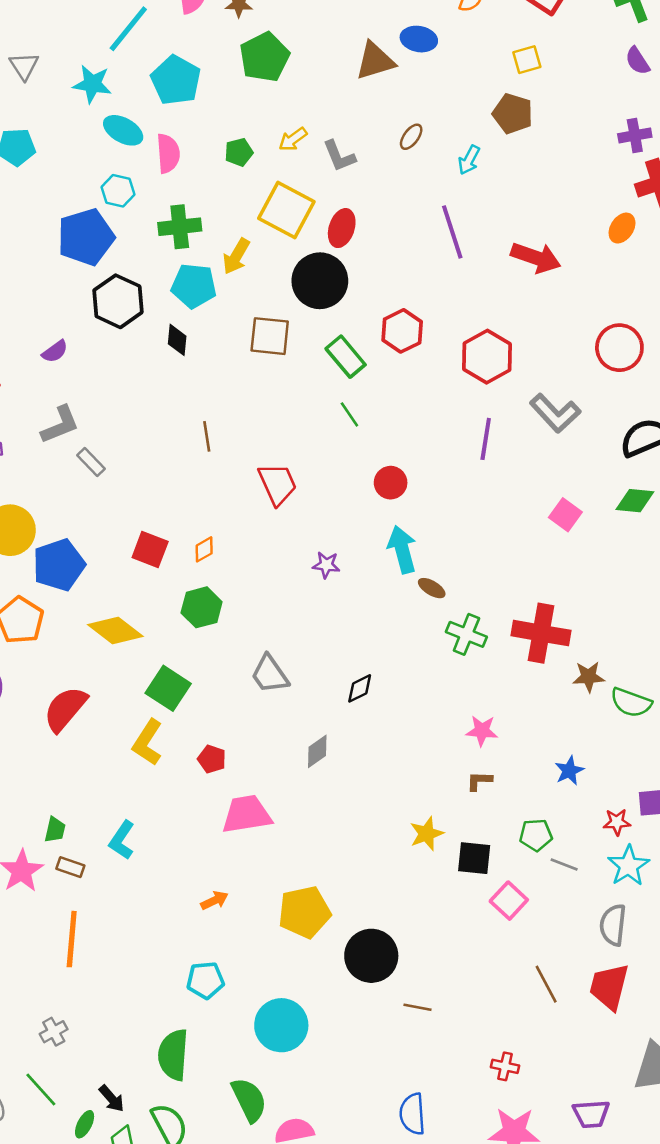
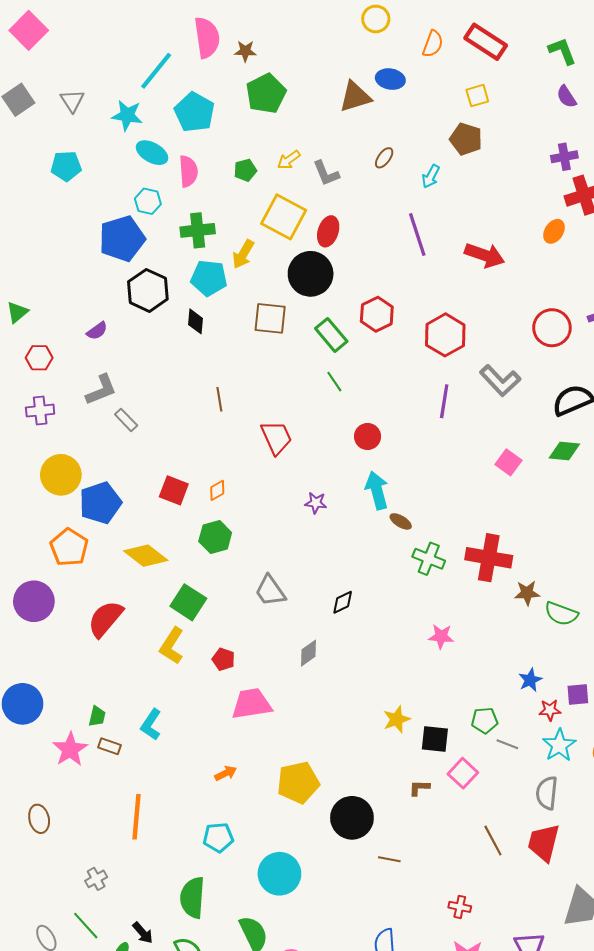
blue star: (569, 771) -> (530, 680), moved
brown L-shape: (479, 781) -> (419, 788), moved
orange line: (72, 939) -> (136, 817), moved

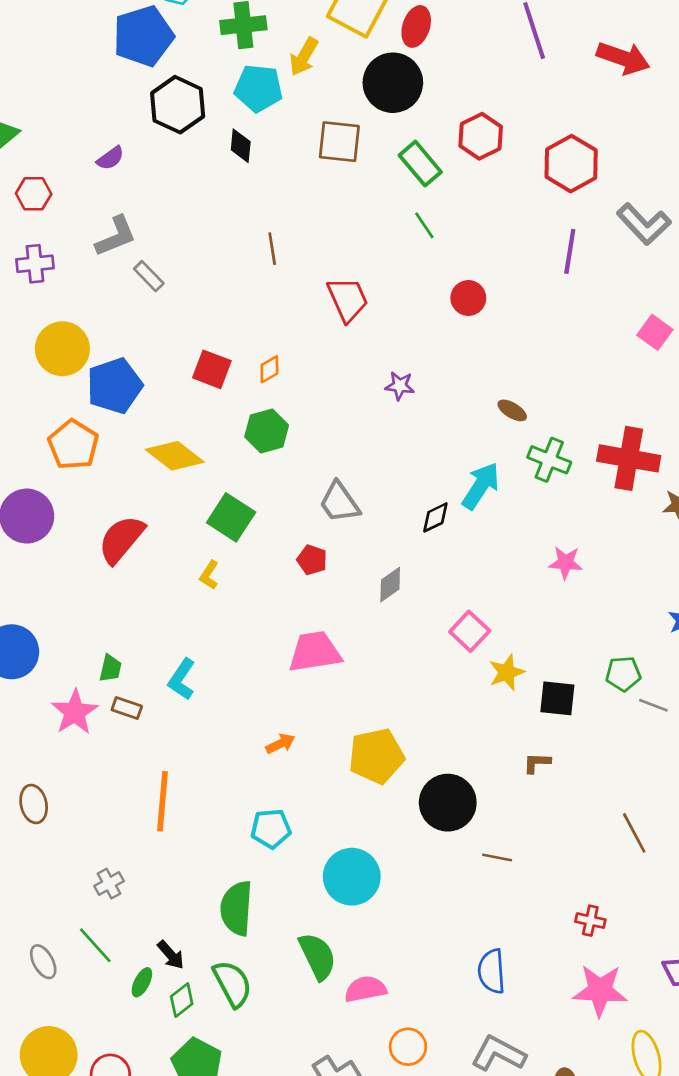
cyan arrow: (377, 490) -> (481, 486), moved, turned 48
yellow L-shape: (172, 646) -> (209, 575), size x0.6
red pentagon: (224, 659) -> (312, 560), moved
pink square: (463, 773) -> (470, 631), moved

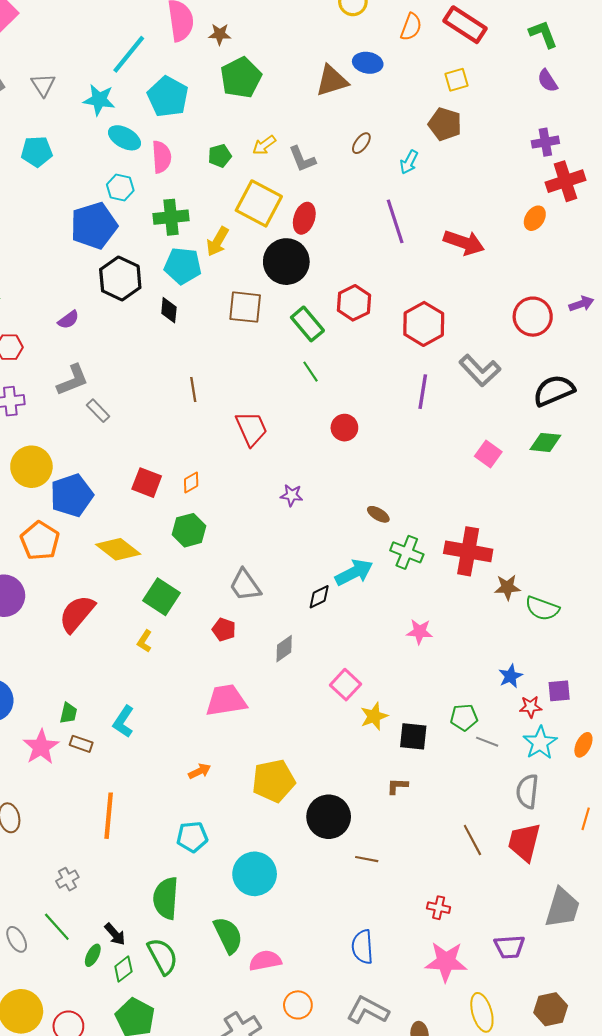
cyan arrow: (481, 486) -> (354, 572), turned 30

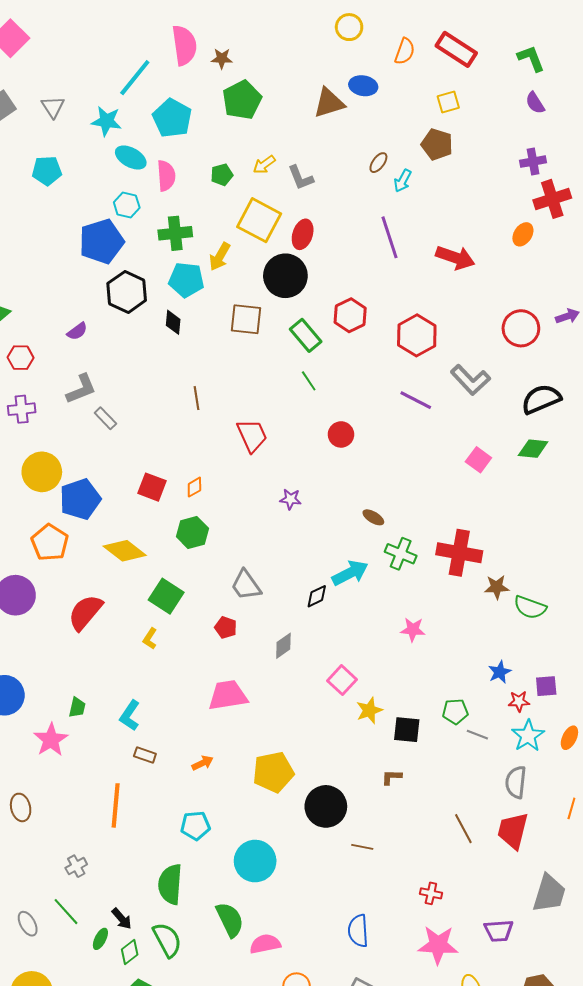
brown ellipse: (361, 143) -> (378, 163), moved
purple line: (423, 392) -> (416, 400), turned -72
brown rectangle: (81, 744) -> (145, 755), moved

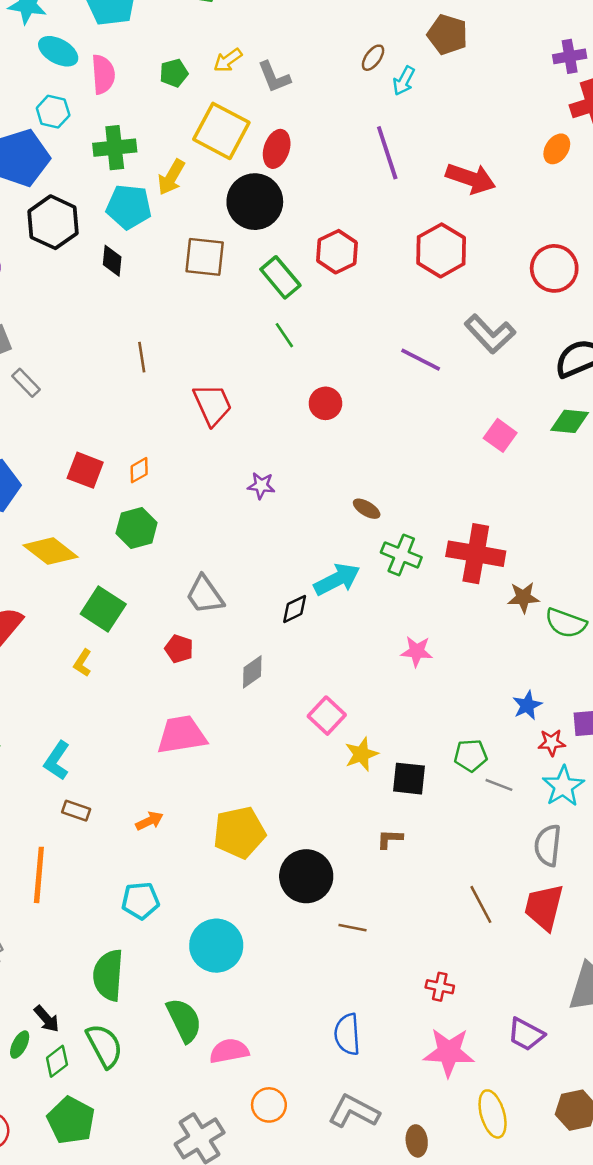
red hexagon: (417, 335) -> (441, 250), moved
purple trapezoid: (499, 931) -> (526, 1034), turned 32

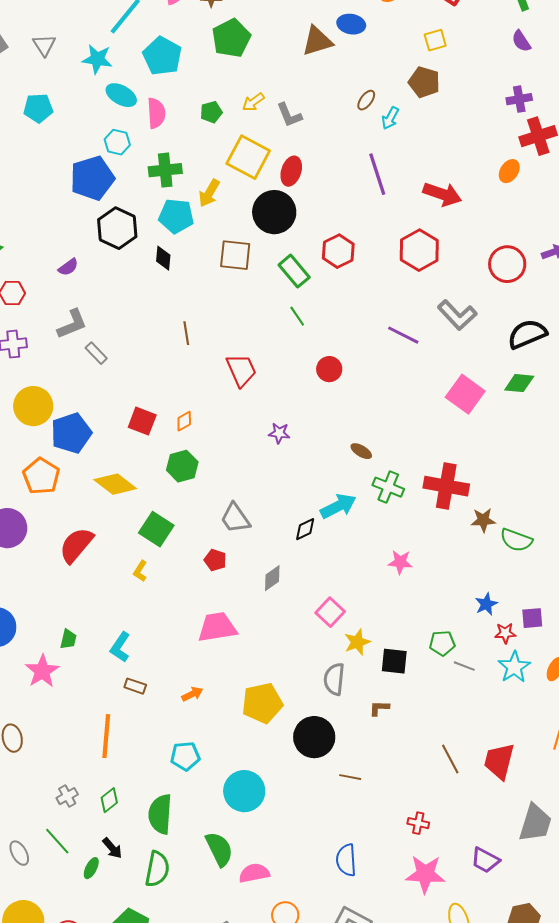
pink square: (500, 435) -> (465, 394), size x1.5
gray semicircle: (548, 845) -> (334, 679), moved
green semicircle: (104, 1046) -> (157, 869), turned 39
green diamond: (57, 1061) -> (109, 800), moved

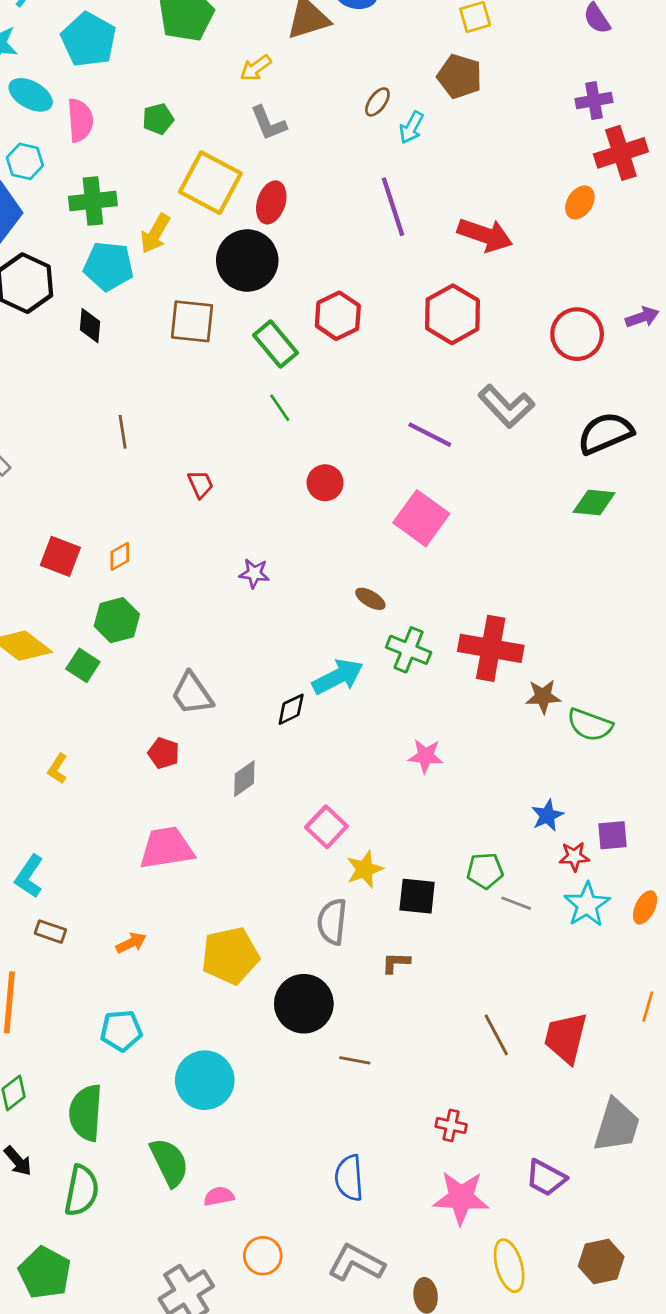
yellow arrow: (253, 102) -> (256, 68), moved
red trapezoid: (241, 370) -> (200, 484), size x0.6
pink square: (465, 394) -> (421, 518), moved
green square: (156, 529) -> (83, 665), moved, size x0.7
pink semicircle: (254, 873) -> (219, 1196), size x0.7

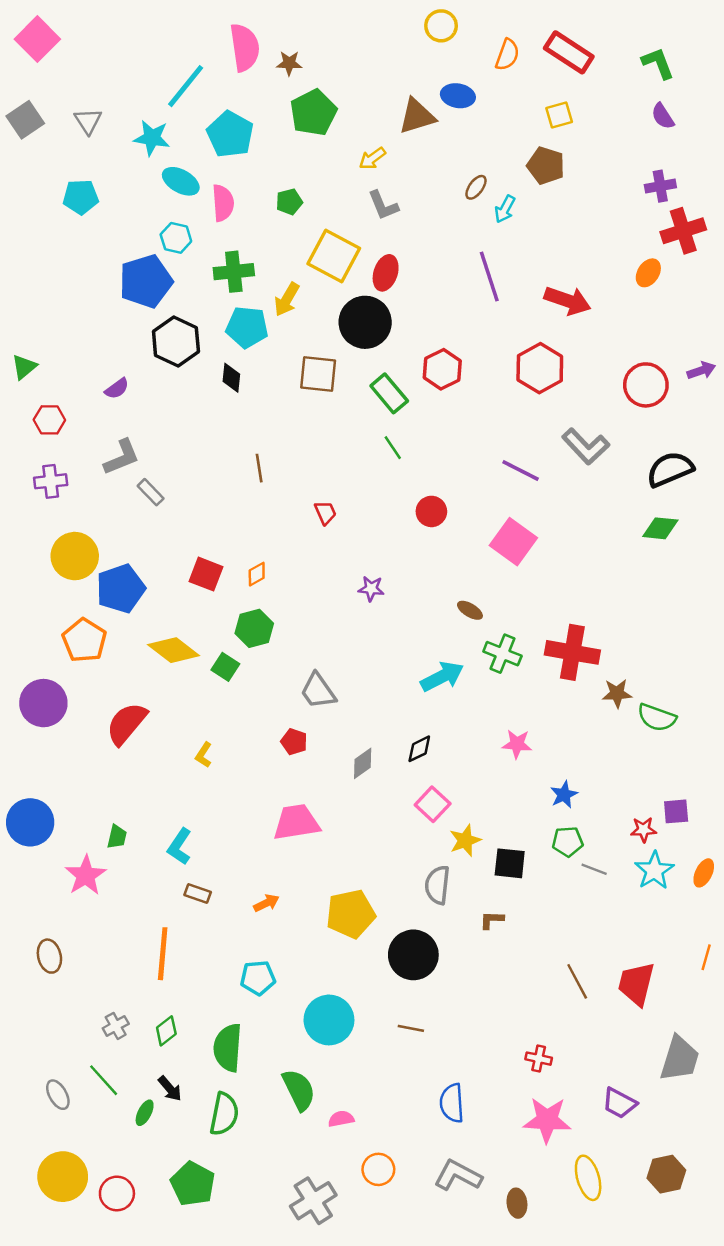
black diamond: (291, 709) -> (419, 749), moved
blue star: (547, 815) -> (564, 795), moved
brown line: (355, 1060) -> (411, 1028), moved

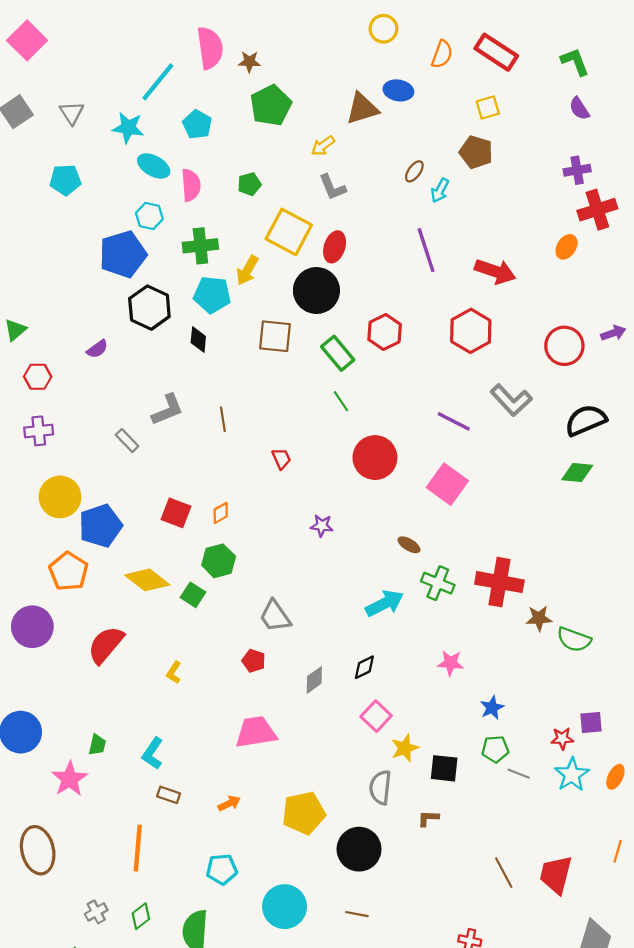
cyan pentagon: (230, 134) -> (197, 124), size x0.7
gray L-shape: (122, 457) -> (167, 410), moved
red circle: (431, 511) -> (375, 458), size x1.6
brown ellipse: (49, 956) -> (38, 850), size x1.6

